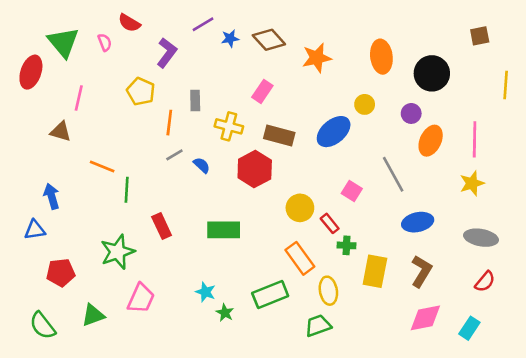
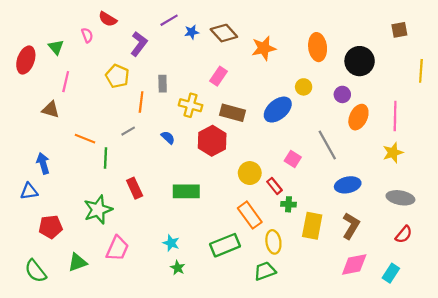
green triangle: (63, 42) -> (56, 47), moved, size x0.6
gray line: (174, 155) -> (128, 131), moved
green star: (225, 313) -> (178, 268), moved

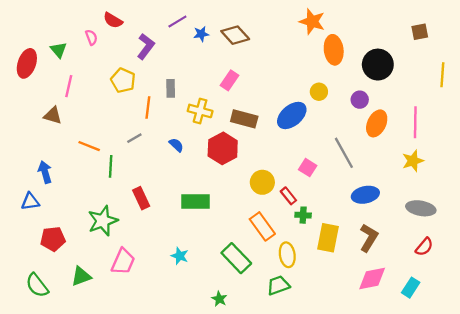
orange star: (264, 48) -> (312, 22), moved, turned 30
green rectangle: (225, 245) -> (236, 258), turned 68
green star: (178, 268) -> (219, 299), moved

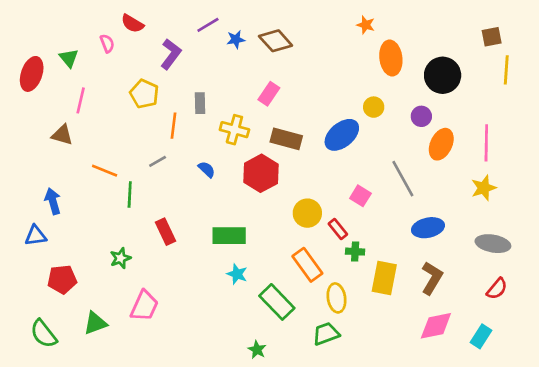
orange star: (312, 22) -> (366, 25), size x0.6
yellow line: (442, 75) -> (506, 70), moved
green star: (103, 221) -> (120, 258), size x0.6
cyan star: (180, 256) -> (237, 274), moved

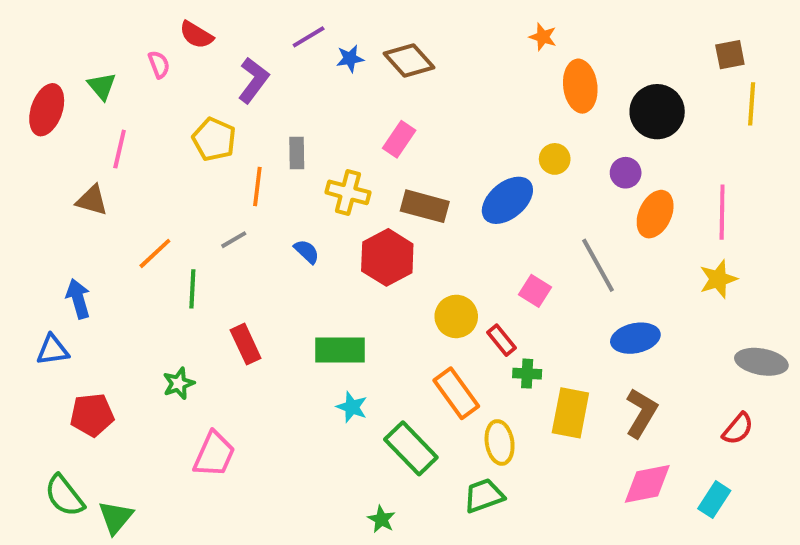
orange line: (105, 171) -> (155, 253), turned -65
gray ellipse: (493, 244) -> (761, 362), moved
green triangle: (95, 323) -> (116, 517), moved, turned -30

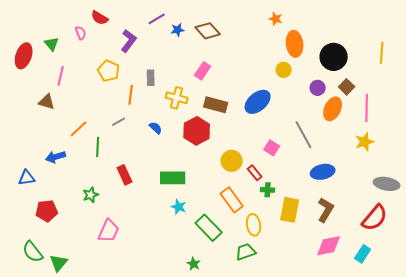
brown square: (730, 55) -> (347, 87), moved, turned -35
yellow circle: (555, 159) -> (284, 70), moved
blue arrow: (78, 299) -> (56, 157), moved, turned -90
red semicircle: (738, 429) -> (375, 218), size x1.6

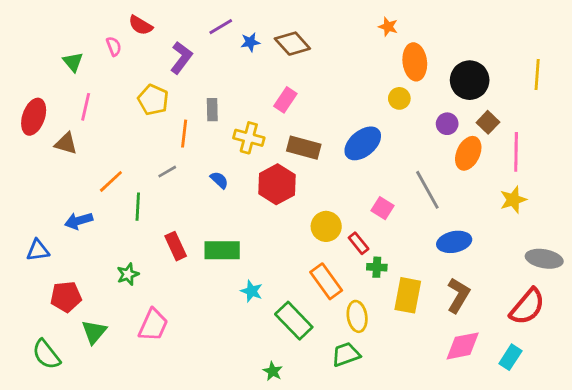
red ellipse: (24, 56) -> (34, 117), moved
green rectangle: (173, 178) -> (222, 250), moved
green triangle: (59, 263) -> (94, 332), moved

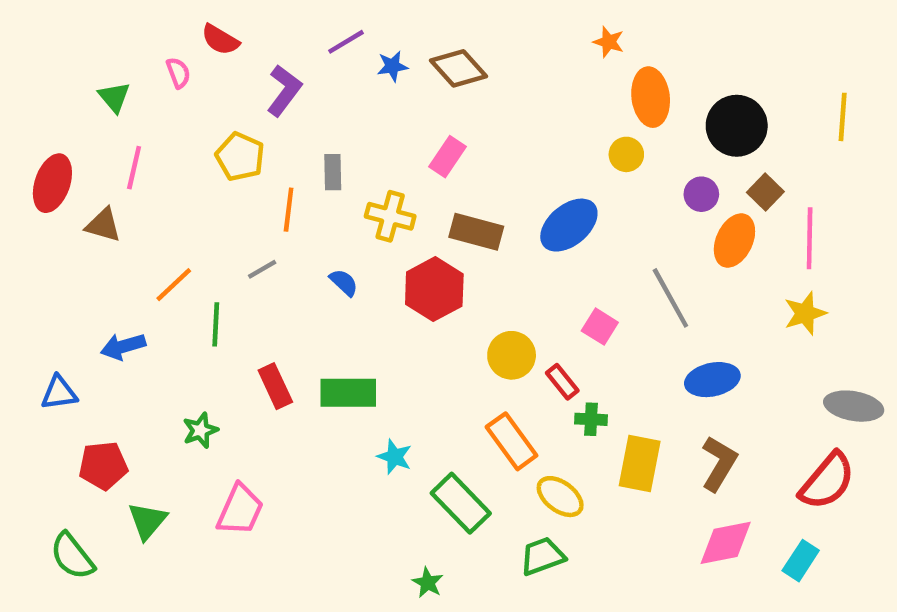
yellow ellipse: (357, 316) -> (560, 497), turned -44

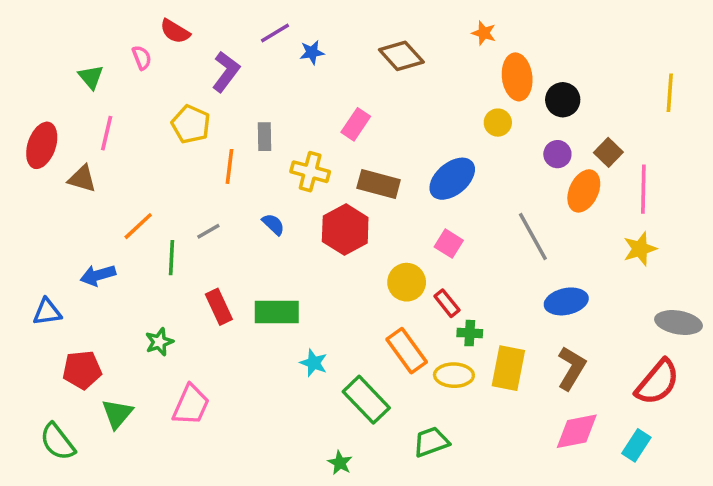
brown diamond: (459, 68) -> (401, 56), moved
black circle: (737, 126) -> (563, 100), moved, size x0.7
gray line: (262, 269) -> (208, 231), moved
pink square: (600, 327) -> (449, 244), moved
yellow ellipse: (560, 497) -> (454, 375), moved, turned -36

